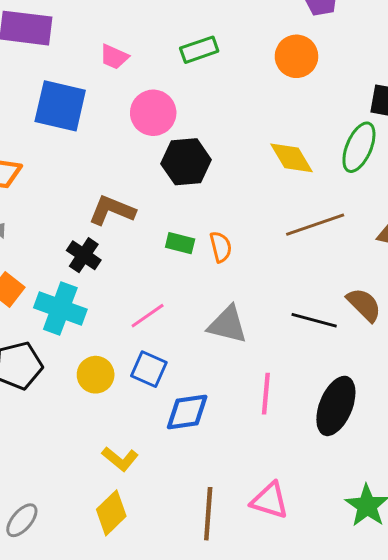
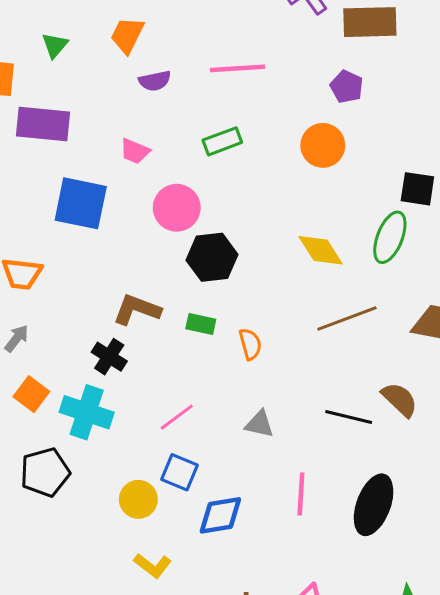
green rectangle: (180, 243) -> (201, 324), moved
gray triangle: (228, 325) -> (260, 424), size x0.7
yellow circle: (96, 375) -> (138, 499), moved

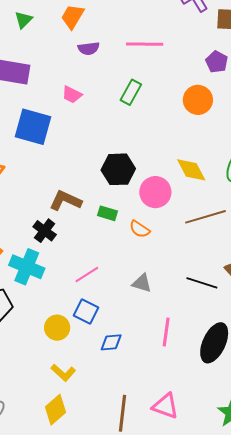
green rectangle: (222, 141) -> (131, 92), turned -45
pink circle: (177, 208) -> (155, 192), moved
orange semicircle: (250, 344) -> (140, 229), turned 135
blue diamond: (220, 515) -> (111, 342), size x0.7

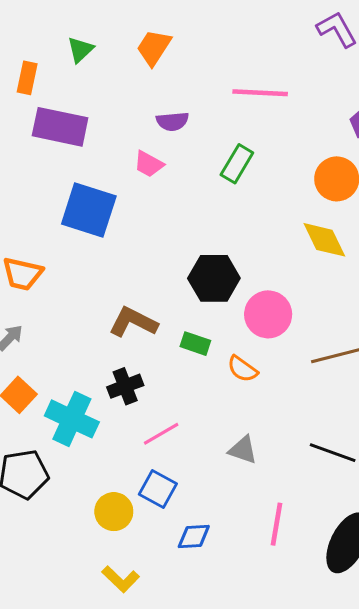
purple semicircle: (89, 48) -> (172, 121), moved
yellow diamond: (191, 170) -> (324, 240), moved
black cross: (45, 231) -> (125, 386), moved, turned 30

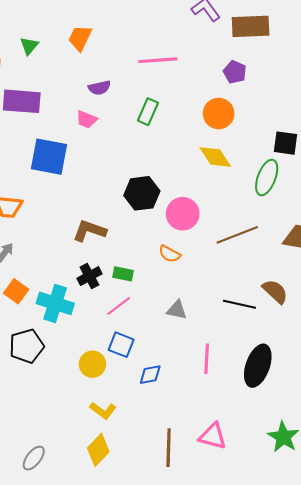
green rectangle: (195, 344) -> (123, 274), moved

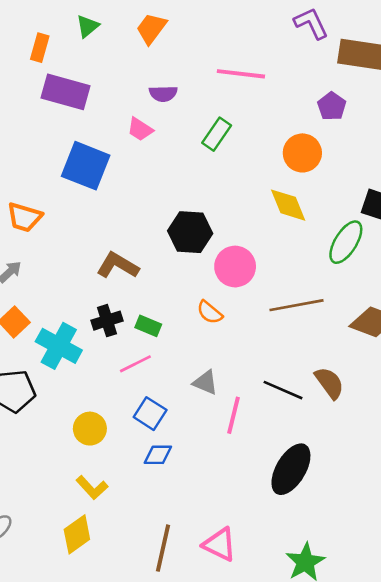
blue square: (121, 345) -> (150, 414), moved
pink line: (207, 359) -> (234, 415), moved

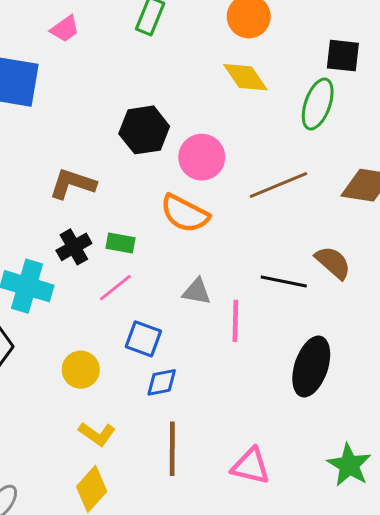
pink trapezoid: (140, 129) -> (65, 29), turned -56
orange semicircle: (210, 312) -> (185, 214), size x1.6
brown line: (163, 548) -> (172, 449), moved

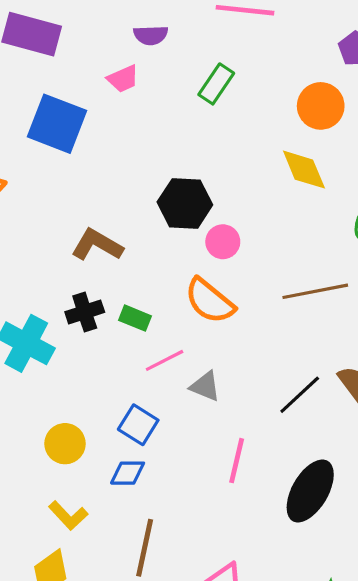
pink circle: (202, 157) -> (223, 242), moved, size x0.7
black line: (284, 281) -> (300, 395), turned -66
pink line: (115, 288) -> (165, 360), moved
pink line: (235, 321) -> (237, 461), moved
blue diamond: (162, 382) -> (128, 473), moved

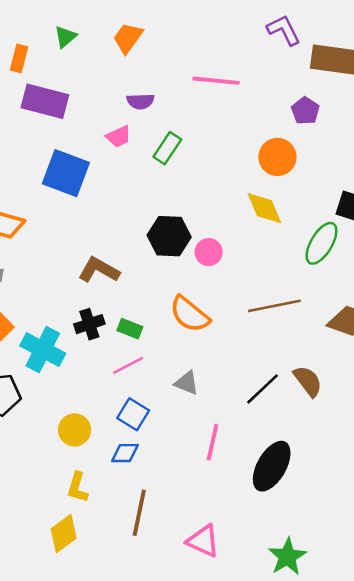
green rectangle: (216, 84) -> (167, 148), moved
pink circle: (223, 242) -> (209, 252), moved
pink line: (165, 360) -> (128, 365), moved
yellow L-shape: (68, 515) -> (78, 487), turned 60

